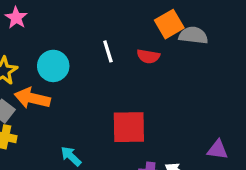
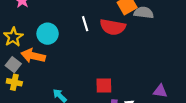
red semicircle: (148, 56) -> (113, 27), size x1.6
red square: (129, 127) -> (104, 86), moved, size x0.7

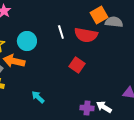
red square: (104, 86) -> (77, 65), moved, turned 35

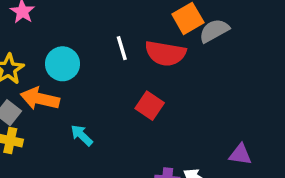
gray semicircle: (114, 22) -> (214, 31), turned -36
cyan arrow: (38, 97) -> (82, 135), moved

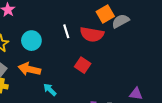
orange arrow: (40, 99) -> (29, 69), moved
cyan arrow: (82, 135) -> (50, 90), moved

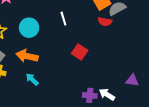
red semicircle: (92, 34) -> (105, 22), moved, size x0.6
cyan arrow: (50, 90) -> (32, 79), moved

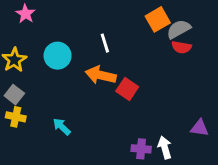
red semicircle: (105, 22) -> (181, 47), moved
orange arrow: (27, 56) -> (101, 75), moved
white arrow: (107, 94) -> (165, 148), turned 42

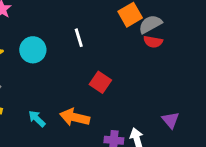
orange arrow: (101, 75) -> (75, 117), moved
purple triangle: (200, 128) -> (171, 120), turned 42

